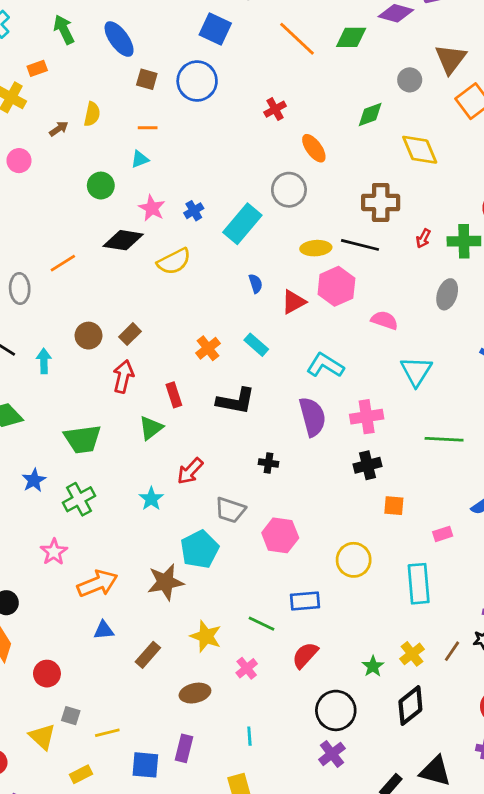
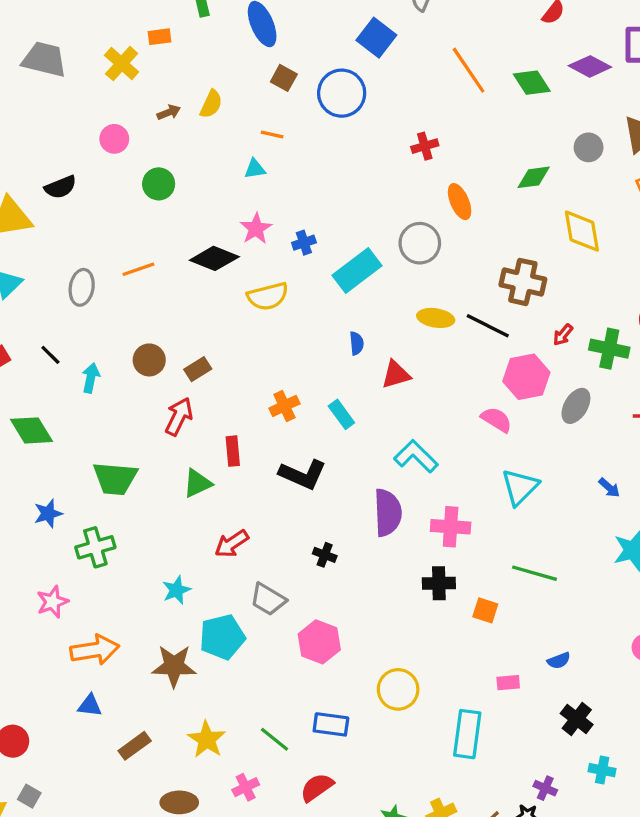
green diamond: (351, 37) -> (532, 83), turned 44
green circle: (101, 186) -> (159, 184), moved
pink hexagon: (336, 286) -> (526, 377), moved
cyan star: (151, 499) -> (176, 590), moved
orange square: (394, 506) -> (485, 610), moved

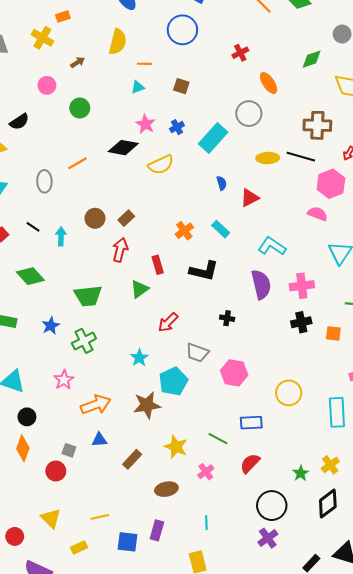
brown square: (284, 78) -> (181, 86), moved
yellow semicircle: (211, 104) -> (118, 42), moved, size x1.4
gray square: (29, 796) -> (69, 450), moved

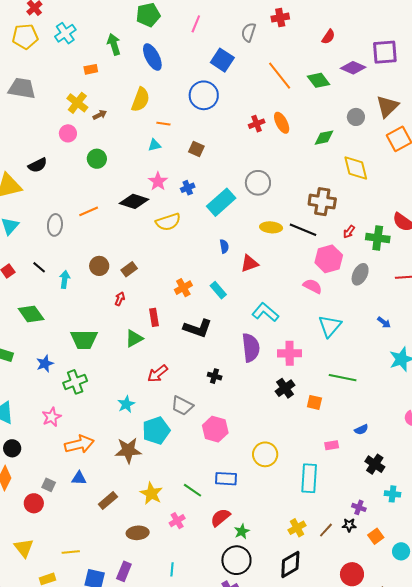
yellow cross: (42, 38) -> (77, 103), moved
orange ellipse: (269, 83) -> (282, 123), moved
red arrow: (120, 250) -> (120, 299), size x0.6
black cross: (301, 322) -> (285, 388), turned -30
green star: (301, 473) -> (242, 531), moved

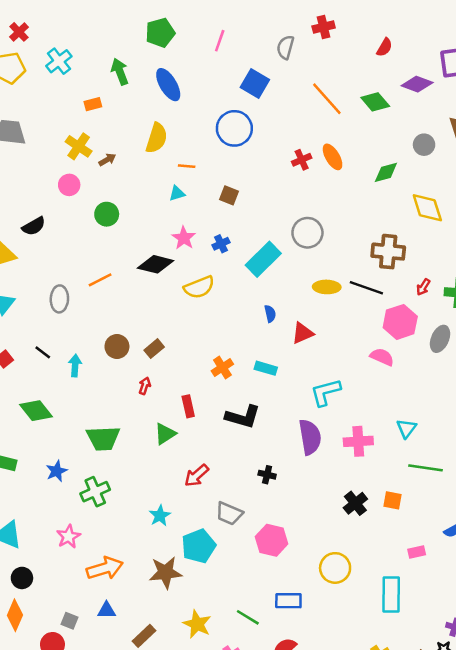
cyan rectangle: (218, 290) -> (266, 368), turned -30
cyan L-shape: (265, 312) -> (326, 392), turned -52
cyan triangle: (330, 326) -> (406, 428), moved, size x0.7
black cross: (285, 388) -> (355, 503), moved

